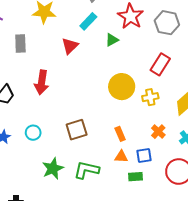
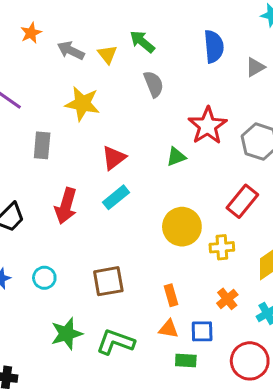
cyan rectangle: (88, 21) -> (116, 197), moved

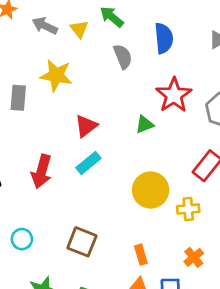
blue semicircle: (214, 46) -> (164, 38), moved
gray rectangle: (42, 145) -> (18, 98), moved
brown square: (108, 281) -> (82, 242), turned 32

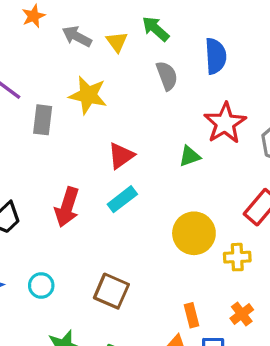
orange rectangle: (141, 255) -> (192, 315), moved

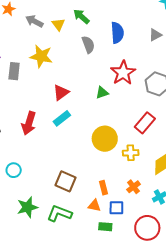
brown square: (111, 291) -> (66, 181), moved

